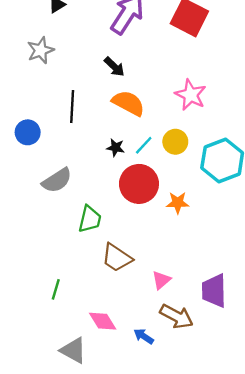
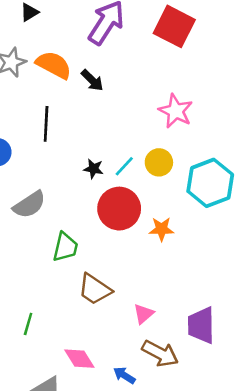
orange semicircle: (128, 103) -> (54, 65), moved

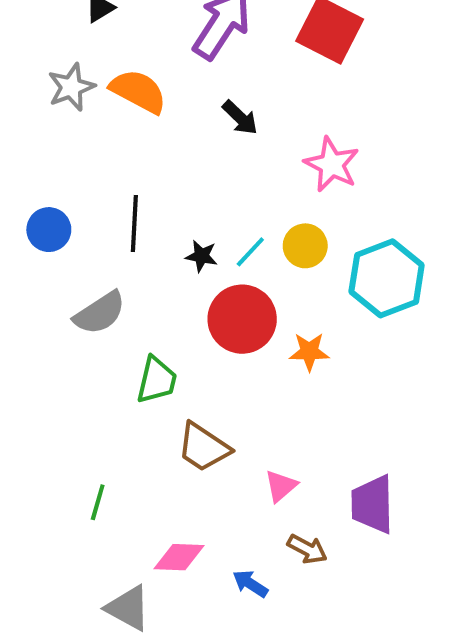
black arrow: (92, 80) -> (240, 118), moved
black line: (46, 124) -> (134, 223), moved
brown arrow: (160, 353) -> (307, 549), size x0.7
pink diamond: (79, 359) -> (179, 557), turned -56

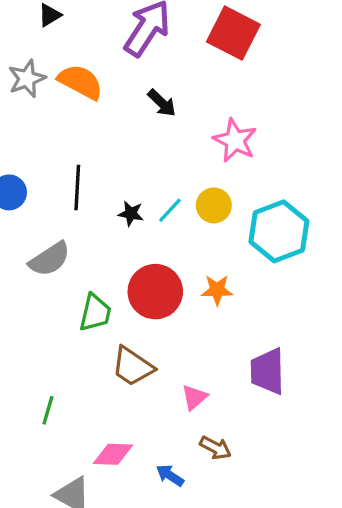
red circle: (242, 319) -> (155, 292), moved
purple trapezoid: (372, 504) -> (267, 371), moved

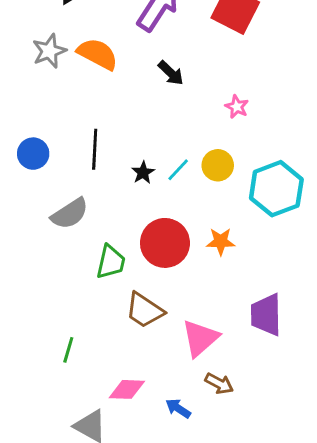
pink star: (235, 140) -> (237, 107), size x0.6
black star: (131, 214) -> (143, 173), turned 30
pink triangle: (194, 397) -> (200, 338), size x1.6

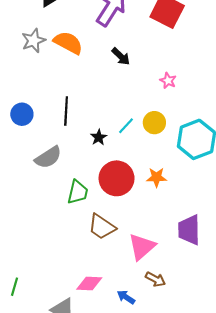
black star: (143, 173) -> (99, 137), moved
green line: (68, 350) -> (15, 287), moved

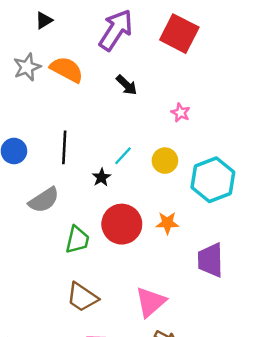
cyan line: (126, 126) -> (123, 156), moved
brown trapezoid: (102, 227) -> (82, 297), moved
purple trapezoid: (189, 230) -> (210, 260), moved

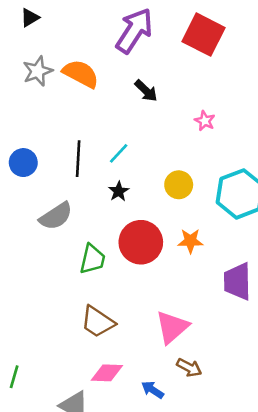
black triangle: (44, 20) -> (30, 18), moved
cyan line: (123, 156) -> (119, 153), moved
yellow circle: (165, 161) -> (179, 185), moved

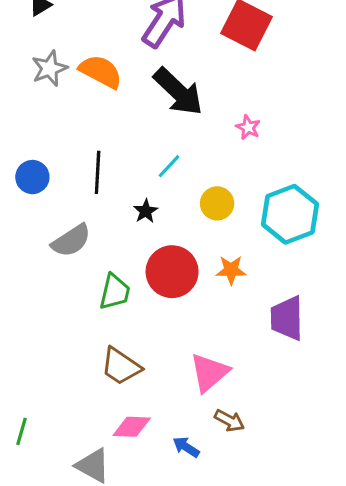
black arrow: (146, 91) -> (178, 92), size x1.8
cyan line: (119, 153) -> (169, 166), moved

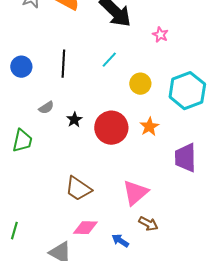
black star: (146, 211) -> (74, 120), moved
gray semicircle: (71, 241) -> (46, 108), size x0.6
orange star: (231, 270) -> (149, 127), turned -30
green trapezoid: (115, 292) -> (22, 141), moved

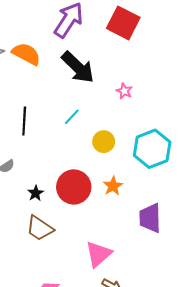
black star: (74, 120) -> (36, 193), moved
brown trapezoid: (78, 189) -> (40, 228), moved

